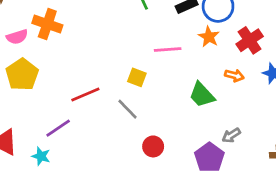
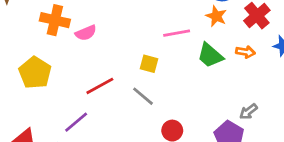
pink semicircle: (17, 37) -> (86, 33), moved
green trapezoid: (202, 95) -> (210, 55), moved

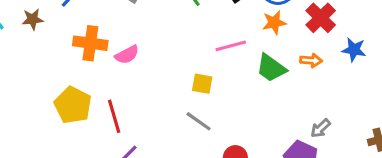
orange star: (216, 16) -> (274, 23), turned -30
red line: (100, 86) -> (114, 116), moved, turned -72

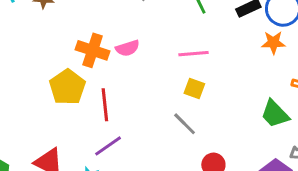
orange cross: (90, 43) -> (93, 50), moved
pink line: (231, 46) -> (194, 54), moved
green trapezoid: (271, 68) -> (275, 114), moved

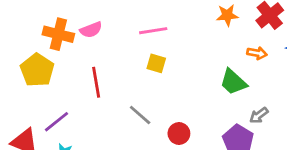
red line: (105, 105) -> (96, 82), moved
gray line: (185, 124) -> (140, 115), moved
purple line: (108, 146) -> (56, 122), moved

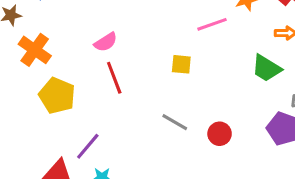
pink line: (153, 31) -> (212, 24), moved
orange cross: (58, 34) -> (35, 50), moved, turned 32
red line: (96, 82) -> (114, 78), moved

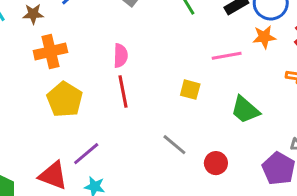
pink semicircle: (106, 42) -> (121, 56), turned -65
orange cross: (35, 50) -> (50, 52), turned 32
green trapezoid: (266, 68) -> (245, 110), moved

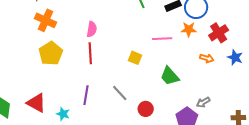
orange cross: (50, 52) -> (46, 20), turned 30
purple line: (86, 154) -> (86, 95), moved, turned -48

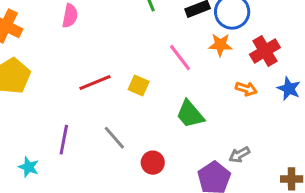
pink semicircle: (92, 29) -> (70, 16), moved
pink line: (162, 39) -> (180, 58), turned 54
red line: (90, 53) -> (95, 83), moved, turned 70

